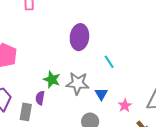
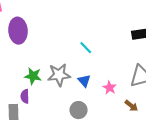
purple ellipse: (79, 37) -> (18, 31), moved

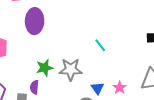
green star: (33, 76) -> (45, 68), turned -30
blue triangle: (84, 81) -> (97, 88), moved

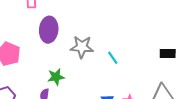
gray star: (71, 69) -> (82, 47), moved

